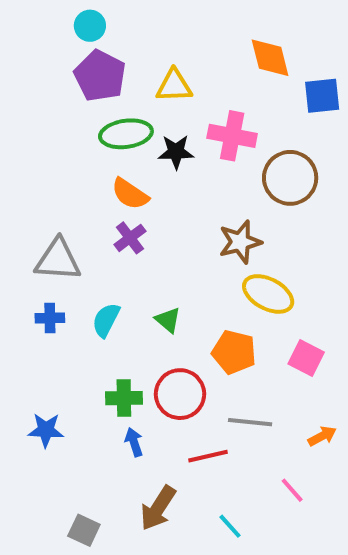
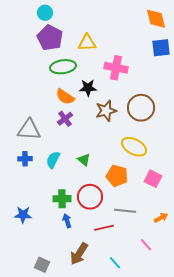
orange diamond: (270, 58) -> (156, 19), moved
black star: (176, 152) -> (88, 88), moved
brown circle: (290, 178) -> (141, 108), moved
brown star: (240, 242) -> (106, 111), moved

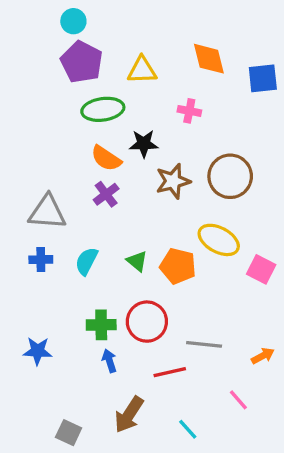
orange diamond: (156, 19) -> (209, 59), moved
pink cross: (116, 68) -> (189, 111), size x0.6
orange pentagon: (117, 176) -> (178, 266), moved
pink square: (153, 179) -> (261, 269), moved

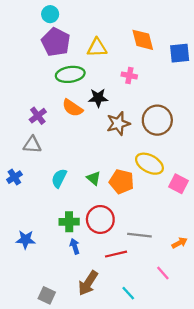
purple cross: (106, 194) -> (38, 116), moved
gray triangle: (47, 212) -> (32, 145), size x0.7
blue cross: (41, 260) -> (14, 177), moved, turned -32

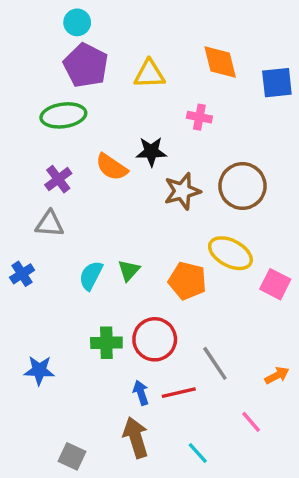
green ellipse: (70, 74) -> (63, 115), moved
green triangle: (94, 178) -> (129, 270), moved, turned 32
gray line: (139, 235) -> (215, 363), turned 50
blue arrow: (75, 246) -> (141, 393), moved
brown arrow: (88, 283) -> (136, 437), turned 130

